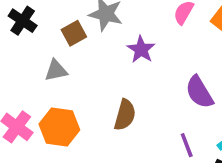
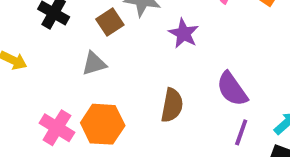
purple semicircle: (199, 92) -> (232, 89), moved
purple line: (187, 145) -> (241, 132), turned 45

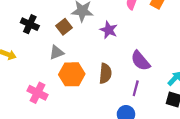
orange hexagon: (103, 124) -> (72, 74), moved
purple line: (241, 132) -> (136, 88), moved

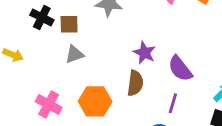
brown square: (64, 27) -> (69, 24), moved, turned 35
purple star: (109, 30) -> (144, 53), moved
orange hexagon: (72, 74) -> (95, 101), moved

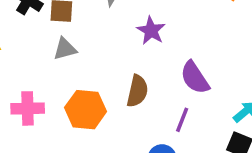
purple star: (144, 53) -> (151, 31), moved
pink cross: (49, 104) -> (28, 108), turned -35

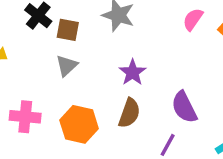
purple star: (151, 31) -> (133, 72), moved
gray triangle: (65, 49) -> (67, 66), turned -35

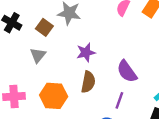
brown square: (68, 30) -> (44, 27), moved, turned 35
purple star: (133, 72) -> (86, 53), turned 30

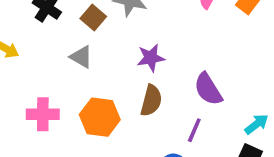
gray triangle: (38, 55) -> (81, 57), turned -42

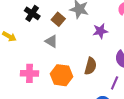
purple star: (151, 58) -> (100, 31), moved

